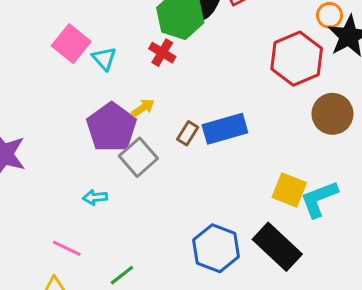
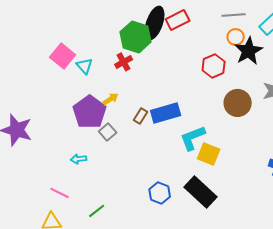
red cross: (162, 53) -> (124, 62), turned 30
red hexagon: (297, 59) -> (214, 66), size x0.7
gray square: (138, 157) -> (108, 132), size x0.7
cyan L-shape: (319, 199) -> (193, 138), moved
blue hexagon: (216, 248) -> (160, 193), size x0.7

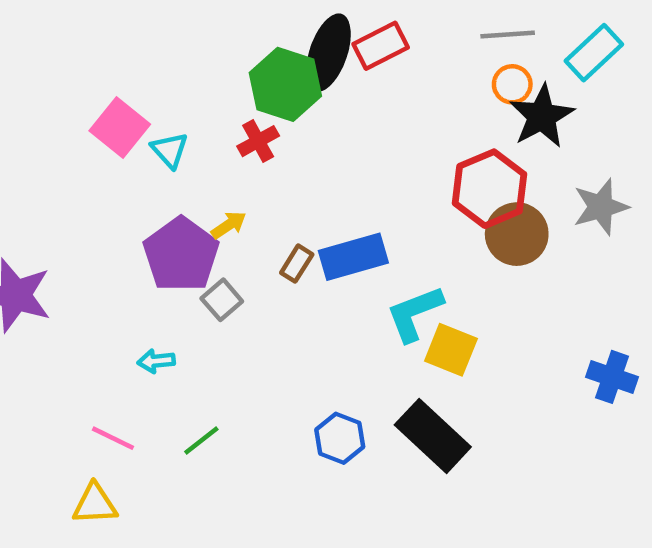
red hexagon: (214, 66) -> (490, 189), moved, size x1.4
green line: (97, 211) -> (201, 440), moved

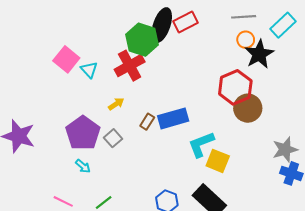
red cross: (258, 141) -> (130, 66), size x1.6
gray star: (601, 207) -> (285, 150), moved
purple pentagon: (181, 254) -> (83, 133), moved
cyan arrow: (156, 361) -> (83, 166), turned -133

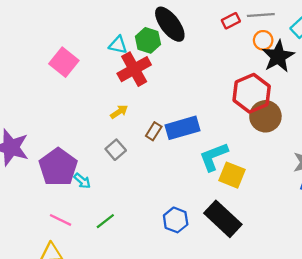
red rectangle: (186, 22) -> (231, 21), moved, size x0.7
black ellipse: (162, 25) -> (170, 24), turned -56
green hexagon: (142, 40) -> (148, 40), size x0.7
cyan triangle: (89, 70) -> (118, 45), moved, turned -36
purple pentagon: (83, 133) -> (58, 167), moved

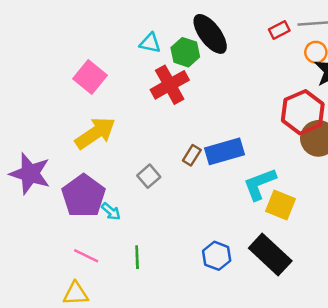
cyan triangle: (118, 45) -> (150, 43), moved
yellow arrow: (119, 112) -> (95, 133), moved, size x2.0
green line: (105, 221) -> (137, 257), turned -54

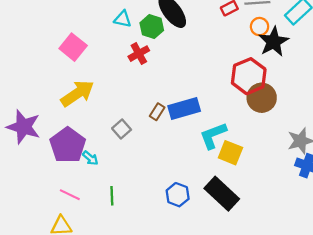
red cross: (170, 85) -> (139, 54), size x0.7

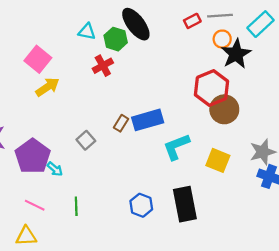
yellow arrow: (77, 93) -> (47, 87), moved, size x0.7
yellow square: (230, 153) -> (218, 160), moved
black rectangle: (222, 194) -> (185, 204), turned 36

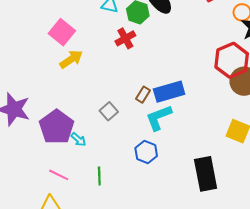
cyan L-shape: (176, 147) -> (159, 118), moved
blue hexagon: (141, 205) -> (146, 152), moved

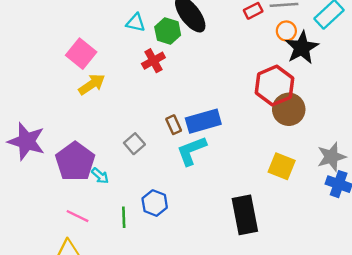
brown rectangle: (143, 95) -> (174, 125), turned -56
blue hexagon: (146, 152) -> (155, 203), moved

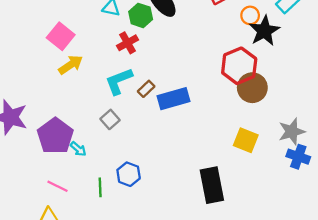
brown rectangle: (174, 125) -> (146, 89), moved, turned 70
cyan L-shape: (191, 151) -> (119, 81), moved

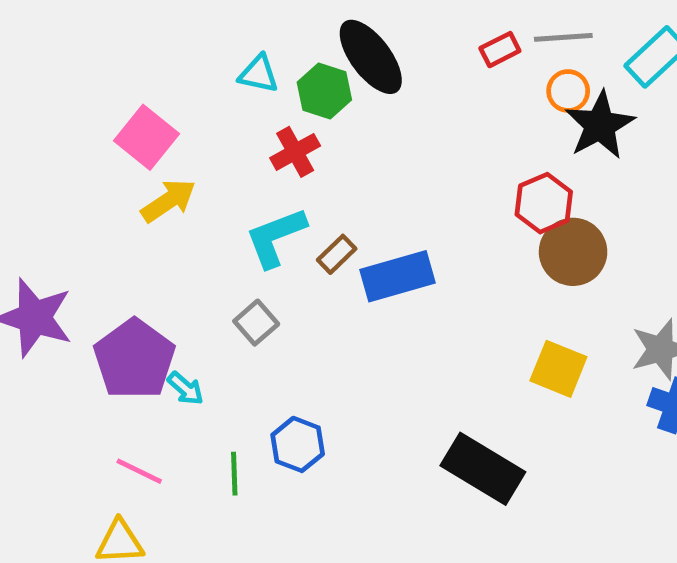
red hexagon: (239, 66) -> (544, 203), size x0.7
black rectangle: (212, 185) -> (483, 469), turned -48

